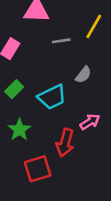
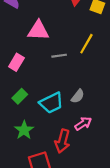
gray semicircle: (83, 75) -> (78, 96), moved

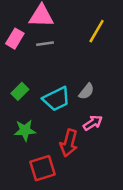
gray line: (59, 56) -> (45, 44), moved
pink rectangle: (16, 62) -> (15, 39), moved
green star: (24, 130) -> (25, 130), turned 30

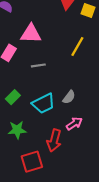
gray line: (45, 44) -> (38, 65), moved

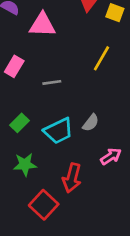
pink triangle: (31, 34) -> (42, 25), moved
pink arrow: (74, 124) -> (111, 156), moved
red square: (32, 162) -> (44, 205), turned -30

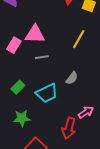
pink triangle: (42, 25) -> (35, 34), moved
gray semicircle: (91, 123) -> (72, 78), moved
red arrow: (72, 178) -> (69, 128), moved

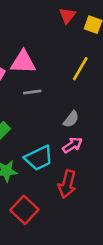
cyan trapezoid: (47, 93) -> (39, 158), moved
pink arrow: (86, 112) -> (72, 145), moved

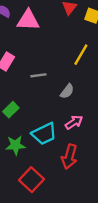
pink triangle: (23, 62) -> (28, 20), moved
gray semicircle: (71, 119) -> (67, 91), moved

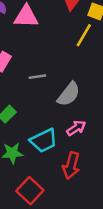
yellow line: (81, 55) -> (84, 35), moved
gray semicircle: (67, 91) -> (69, 94), size x1.5

